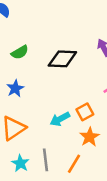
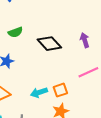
black diamond: (62, 59) -> (49, 44), turned 35

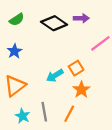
purple arrow: (85, 40) -> (81, 18), moved, turned 120

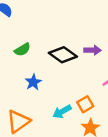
blue star: (14, 51) -> (33, 82), moved

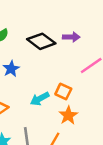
orange square: (85, 104) -> (63, 91), turned -35

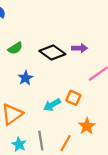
orange star: (68, 115) -> (87, 126), moved

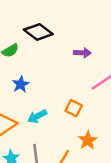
black diamond: (52, 53) -> (38, 32), moved
cyan arrow: (52, 105) -> (37, 116), moved

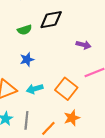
black diamond: (38, 32) -> (51, 20), turned -60
orange square: (74, 108) -> (66, 89), size x1.5

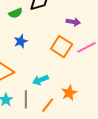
cyan arrow: (35, 89) -> (40, 80), moved
orange square: (66, 89) -> (62, 47), moved

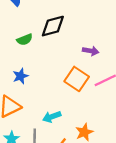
blue star: (21, 41) -> (20, 76), moved

